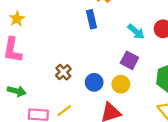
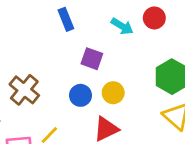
purple square: (129, 60) -> (92, 59), moved
brown cross: (63, 72) -> (24, 90), moved, size x1.5

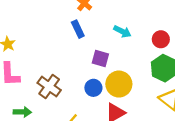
red circle: (154, 18) -> (161, 39), moved
yellow circle: (113, 93) -> (119, 84), size x1.5

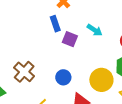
purple square: (100, 59) -> (70, 39), moved
yellow circle: (119, 84) -> (101, 80), moved

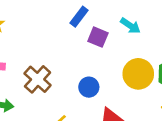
blue rectangle: (55, 24) -> (79, 17), turned 56
yellow circle: (101, 80) -> (138, 74), moved

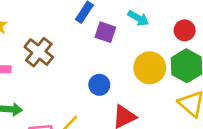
brown cross: (38, 79) -> (39, 52), moved

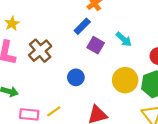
blue circle: (99, 85) -> (76, 77), moved

